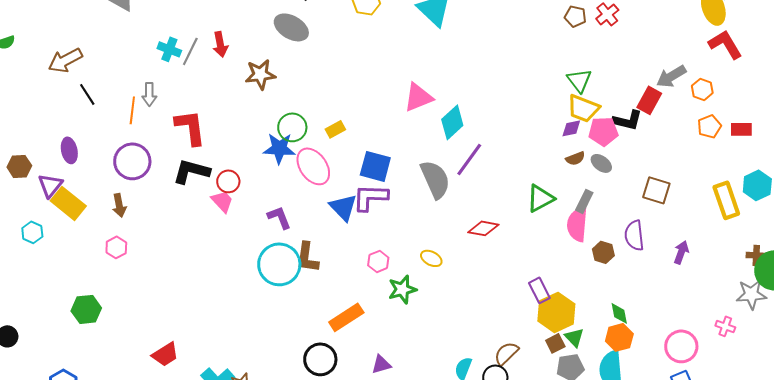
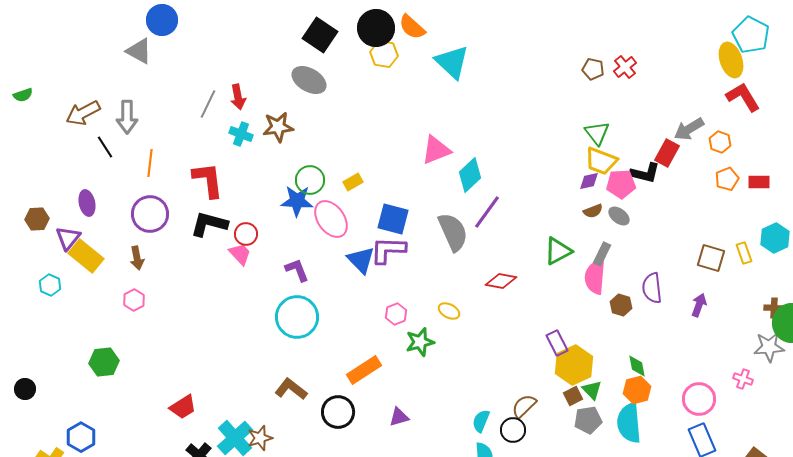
cyan cross: (169, 49) -> (241, 134), moved
gray arrow: (149, 94) -> (127, 117), moved, size x1.4
brown square: (656, 190) -> (711, 258), moved
yellow rectangle: (726, 200) -> (744, 253), size x0.6
brown L-shape: (307, 257) -> (291, 389), moved, turned 120

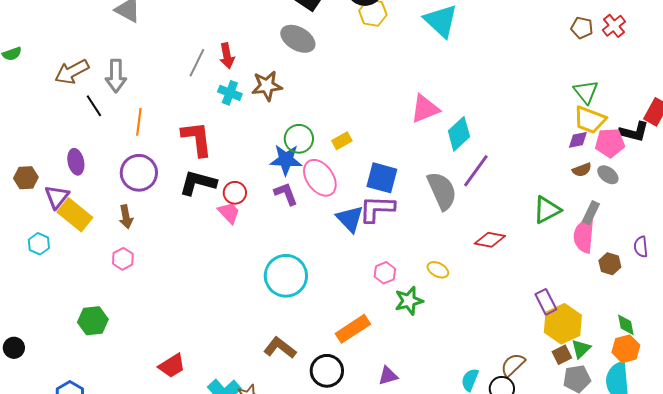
purple L-shape: (297, 270) -> (286, 194), moved
purple semicircle: (652, 288) -> (641, 247), size x0.7
green triangle: (592, 390) -> (581, 349), turned 30

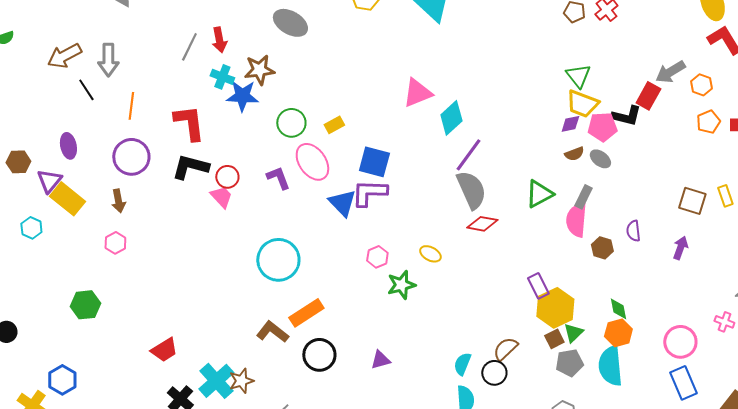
blue star: (286, 160) -> (242, 96), moved
gray semicircle: (442, 191) -> (471, 190), moved
orange rectangle: (353, 329) -> (306, 313), moved

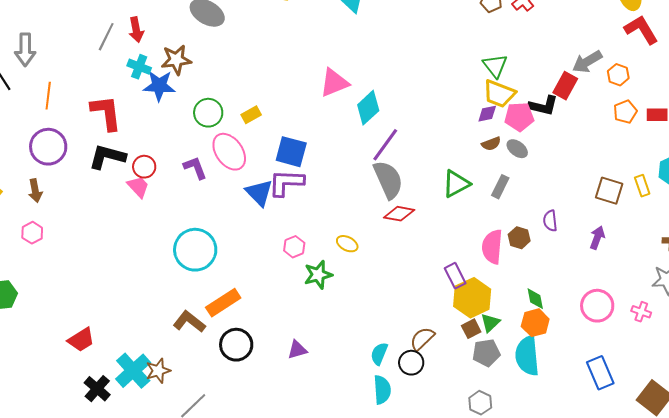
pink semicircle: (576, 220) -> (492, 247), moved
pink circle: (680, 342) -> (597, 306), moved

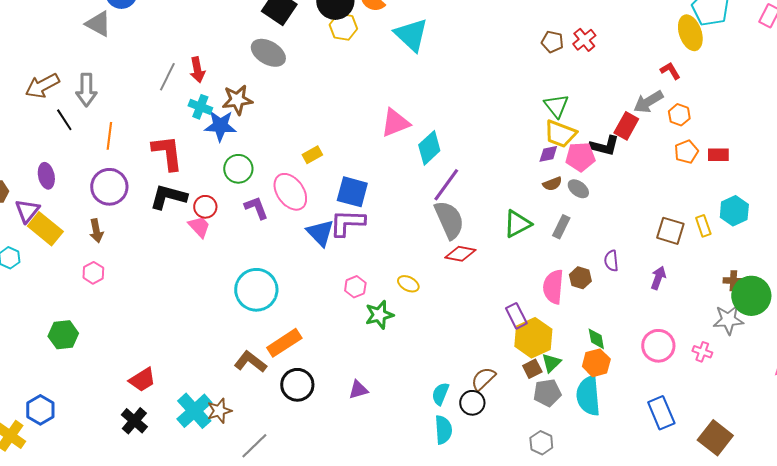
red L-shape: (641, 30) -> (670, 71), moved, size x0.6
green circle: (208, 113) -> (238, 169), moved
black cross: (97, 389) -> (134, 421), moved

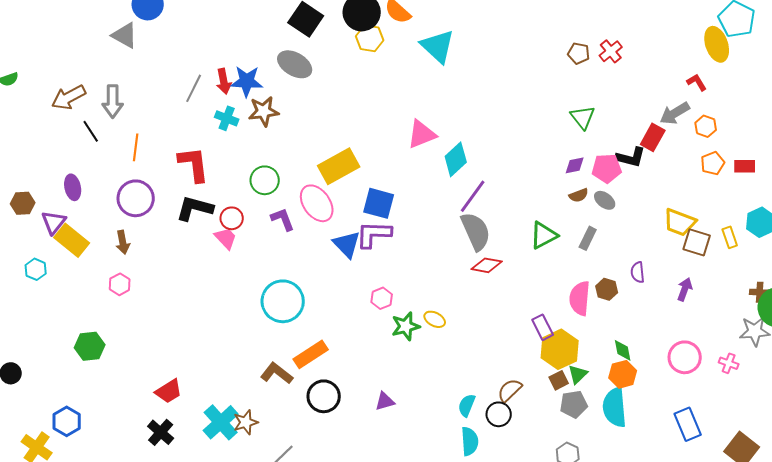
blue star: (220, 126) -> (247, 81), moved
yellow trapezoid: (560, 134) -> (680, 222), moved
yellow rectangle: (312, 155) -> (339, 166), size x2.0
yellow ellipse: (408, 284) -> (435, 319), moved

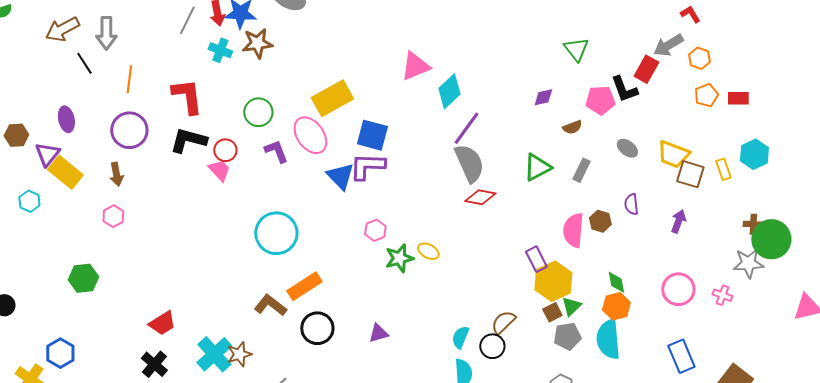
black L-shape: (631, 157) -> (624, 89), turned 56
purple diamond: (575, 165) -> (543, 97), moved
gray ellipse: (605, 200) -> (627, 148), moved

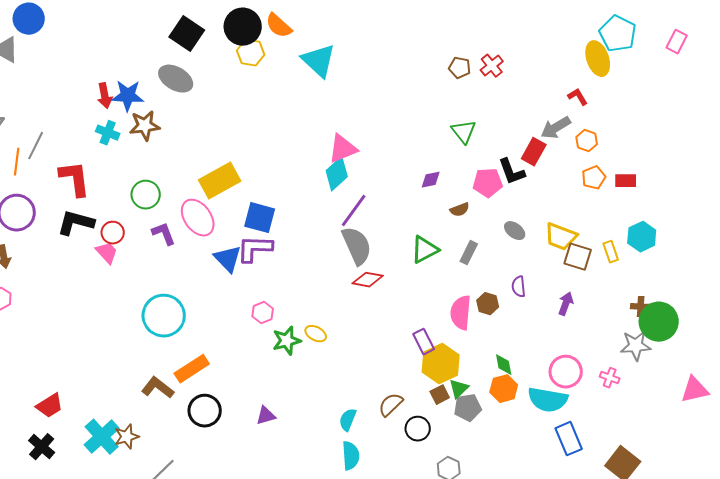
gray line: (187, 20) -> (36, 146), moved
pink triangle: (415, 66) -> (343, 149), moved
gray pentagon: (567, 336) -> (468, 408), moved
cyan semicircle: (608, 339) -> (548, 400), moved, turned -75
black circle: (492, 346) -> (418, 429), moved

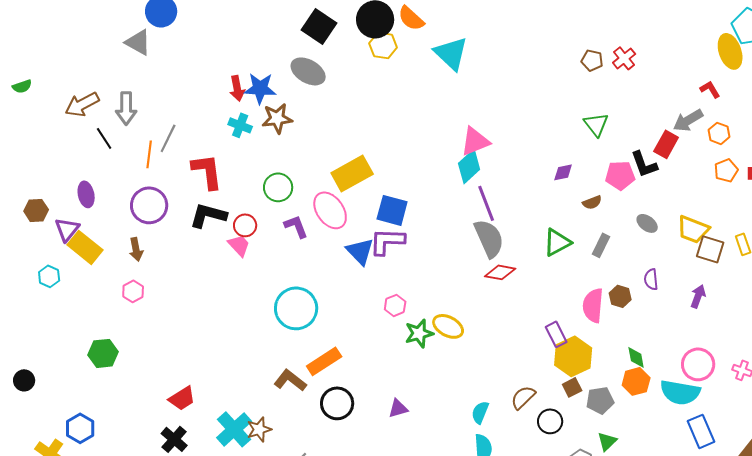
purple line: (354, 211) -> (486, 203), turned -57
yellow ellipse: (316, 334) -> (448, 326), size x1.4
green triangle: (459, 389) -> (607, 441), moved

